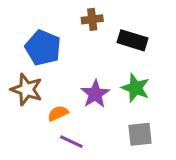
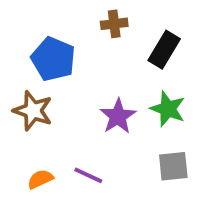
black rectangle: (132, 40) -> (164, 50), turned -76
orange semicircle: (58, 113) -> (40, 179), moved

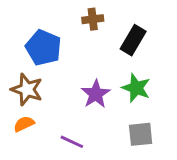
orange semicircle: (40, 179) -> (24, 124), moved

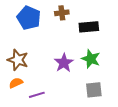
black rectangle: (133, 40) -> (89, 27), turned 54
blue pentagon: (43, 48) -> (29, 18), moved
purple line: (72, 142) -> (37, 95), moved, turned -42

